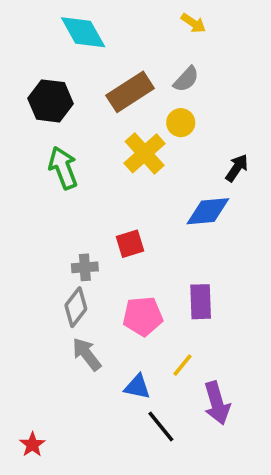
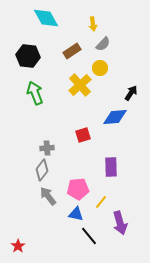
yellow arrow: (193, 23) -> (93, 24), moved, turned 48
brown rectangle: (130, 92) -> (72, 51), size x0.7
red square: (130, 244) -> (83, 135), moved
pink pentagon: (143, 316) -> (78, 189), moved

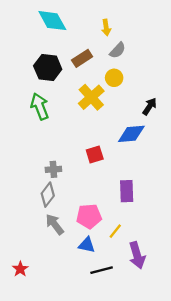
black hexagon: (28, 56) -> (48, 68), moved
black line: (89, 236) -> (102, 270), turned -66
red star: (18, 246) -> (20, 269), moved

